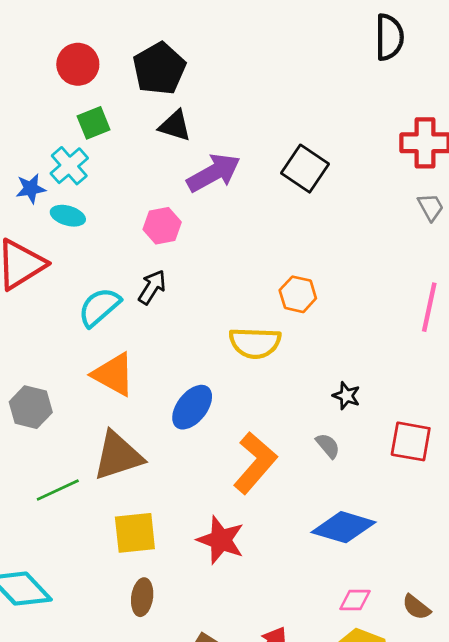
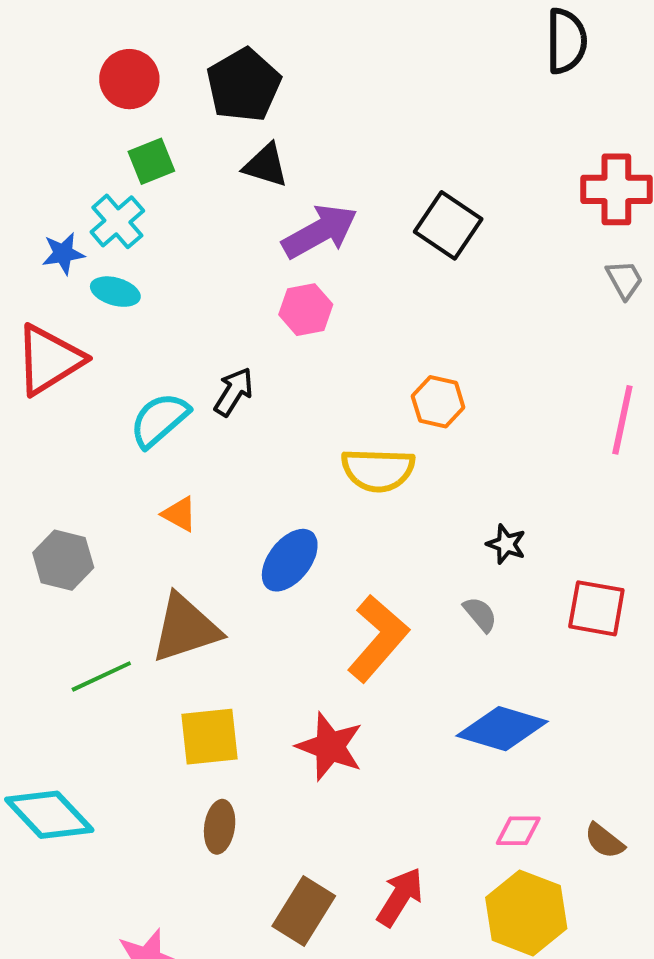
pink hexagon: (162, 226) -> (306, 310), moved
orange triangle: (114, 374) -> (179, 514), size x0.6

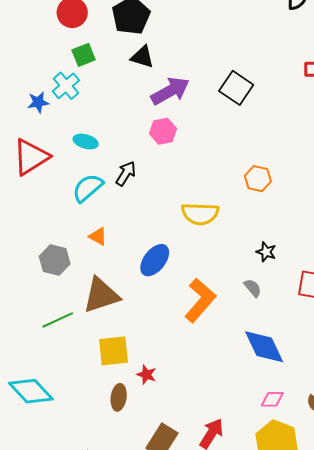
cyan ellipse: (115, 292) -> (86, 141), moved
orange hexagon: (438, 402) -> (258, 179), moved
gray hexagon: (63, 560) -> (55, 260), moved
blue diamond: (502, 729) -> (264, 347), turned 48
red star: (330, 747) -> (146, 375), moved, size x0.6

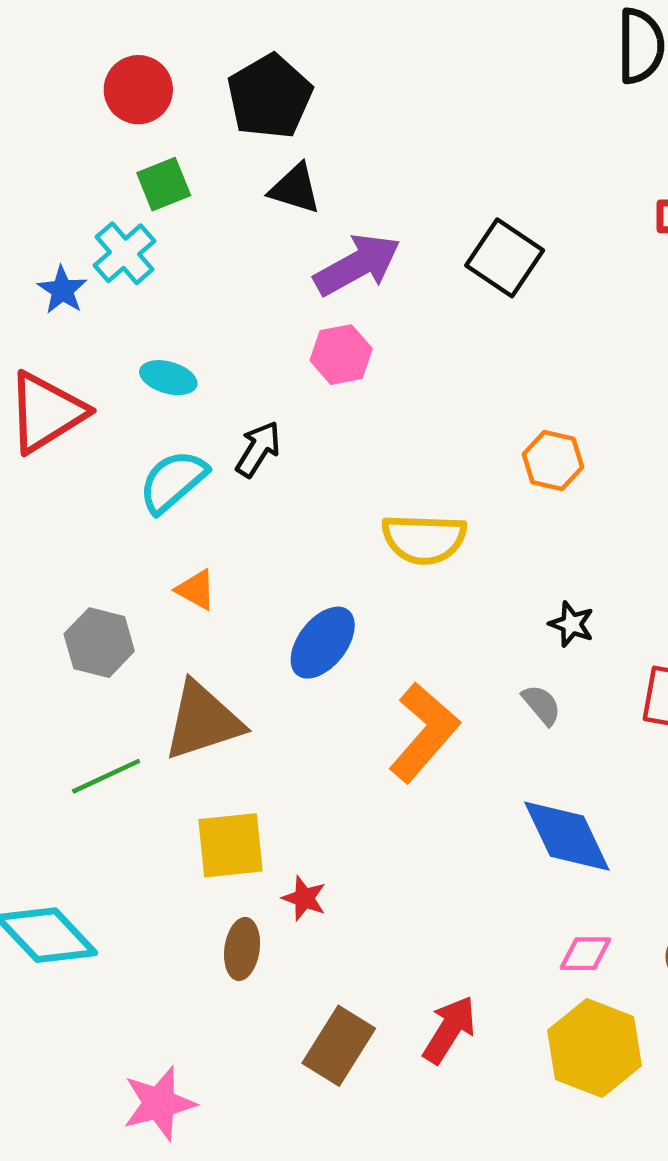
blue star: (38, 102) -> (62, 290), turned -30

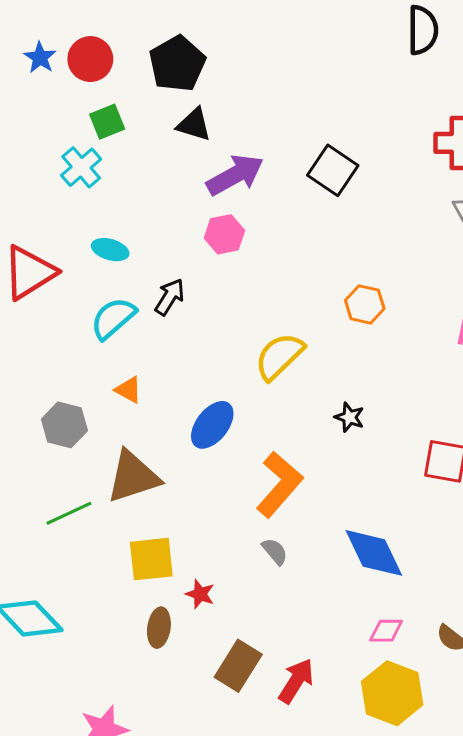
blue star: (62, 290) -> (40, 58), moved
yellow semicircle: (424, 539) -> (279, 356), turned 134
black star: (571, 624) -> (349, 417), moved
gray semicircle: (542, 705) -> (275, 551), moved
brown rectangle: (339, 1046) -> (238, 666), moved

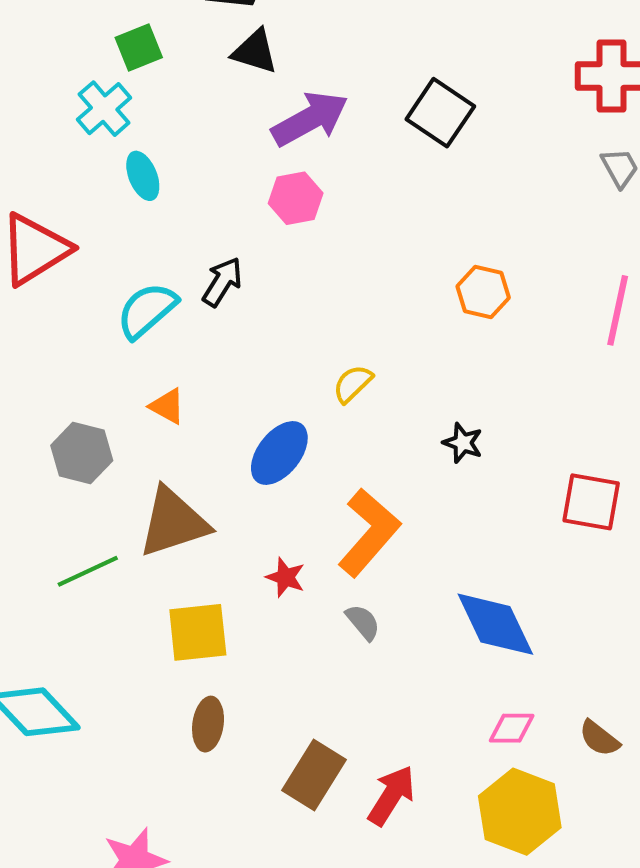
cyan ellipse: (110, 250) -> (143, 176), moved, turned 52
yellow semicircle: (279, 356) -> (353, 384), moved, size x0.6
red star: (200, 594) -> (285, 577), moved

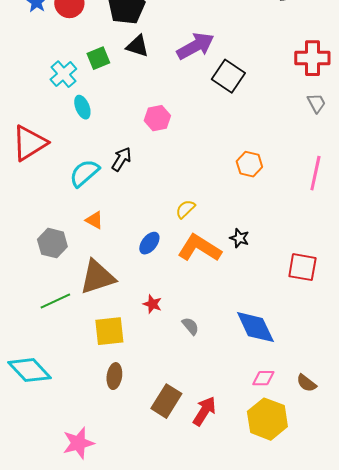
green square: (139, 47) -> (98, 58), moved
purple arrow: (310, 119) -> (195, 46), moved
blue ellipse: (279, 453) -> (149, 243), size x0.7
orange L-shape: (369, 532) -> (199, 248), moved, turned -99

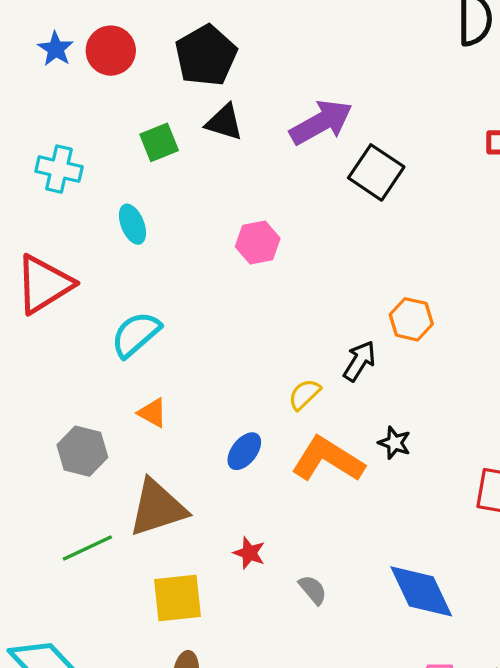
cyan cross: (63, 74) -> (59, 169), moved, turned -36
black arrow: (121, 159) -> (359, 361), moved

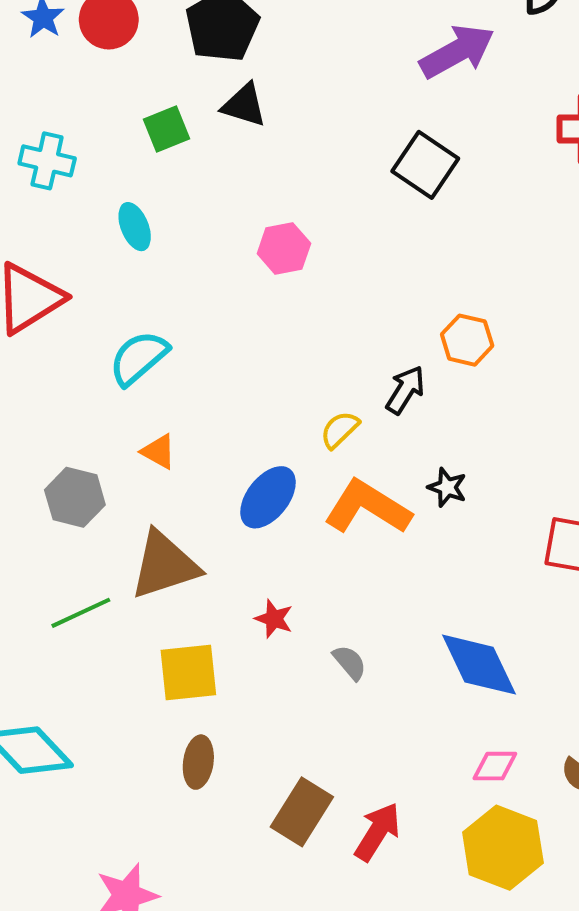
purple arrow: (321, 122) -> (457, 51), moved
blue ellipse: (244, 451) -> (268, 497), size x1.4

